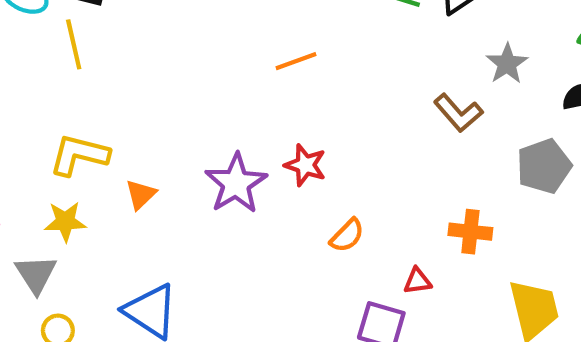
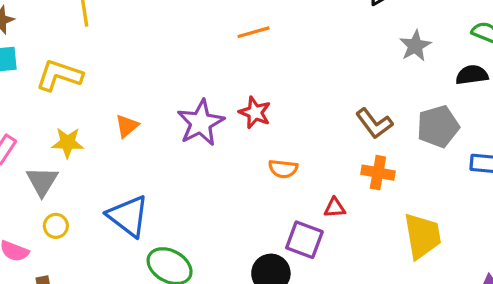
brown L-shape: (458, 113) -> (374, 123), moved
yellow L-shape: (79, 155) -> (59, 75), moved
orange semicircle: (347, 235) -> (283, 169), turned 48

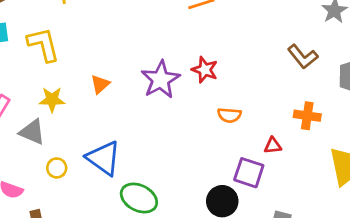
yellow L-shape: (59, 75) -> (43, 45), turned 60
brown L-shape: (374, 123) -> (303, 57), moved
gray triangle: (42, 181) -> (32, 132), turned -36
yellow circle: (56, 226) -> (57, 168), moved

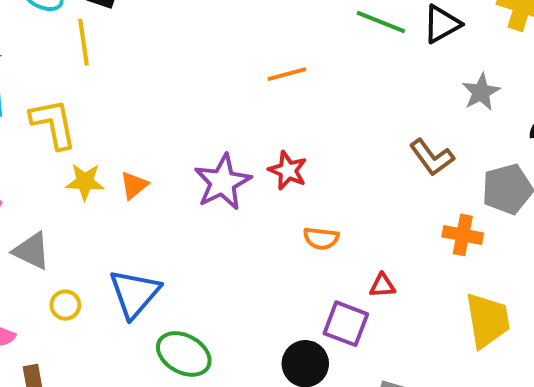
yellow star: (52, 100) -> (85, 182), moved
orange cross: (307, 116) -> (463, 235), moved
blue triangle: (104, 158) -> (135, 293), turned 33

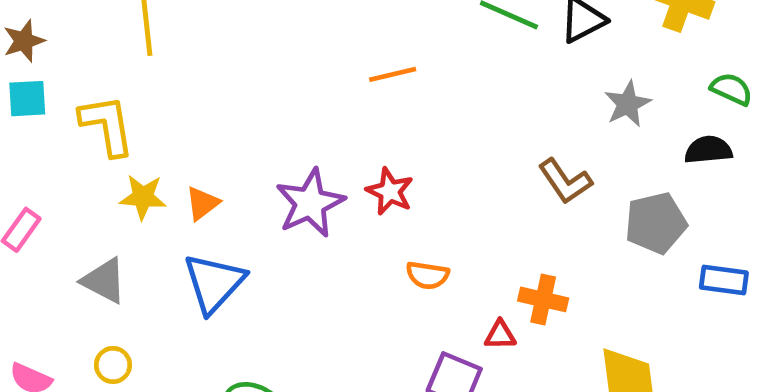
orange cross: (463, 235) -> (543, 299), moved
gray triangle: (32, 251) -> (104, 281), moved
blue triangle: (135, 293) -> (214, 283), moved
yellow circle: (65, 305) -> (113, 365), moved

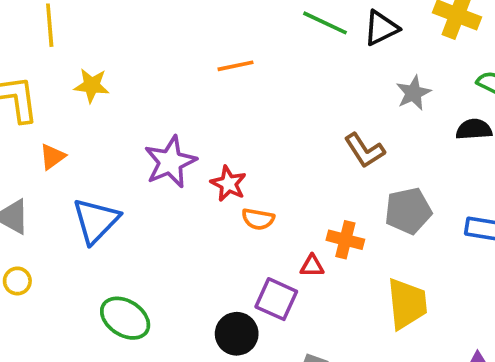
red star: (390, 191) -> (228, 184), moved
yellow star: (143, 197) -> (92, 85), moved
orange triangle: (202, 203) -> (52, 157), moved
gray pentagon: (656, 223) -> (408, 211), moved

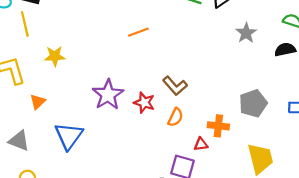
brown L-shape: (364, 150) -> (175, 86), moved
orange semicircle: (258, 219) -> (175, 117), moved, turned -66

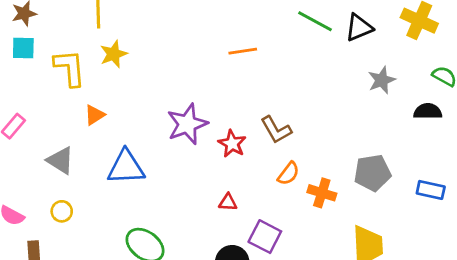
yellow star: (55, 56) -> (114, 54), moved, turned -30
orange semicircle: (175, 117) -> (288, 174), moved
blue triangle: (69, 136) -> (126, 167), turned 40
red triangle: (201, 144) -> (228, 202), moved

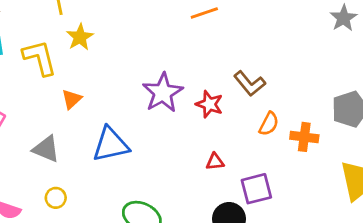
purple square: (265, 237) -> (256, 189), turned -32

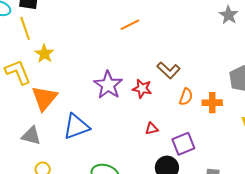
orange triangle: (72, 99) -> (44, 98), size x1.8

